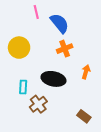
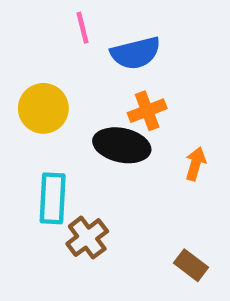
blue semicircle: (60, 23) -> (136, 53), turned 115
black ellipse: (53, 79) -> (122, 145), moved
cyan rectangle: (23, 87) -> (53, 198), size x1.5

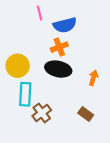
yellow circle: (43, 108) -> (18, 66), moved
orange cross: (147, 111) -> (59, 47), moved
brown rectangle: (191, 265) -> (86, 114), moved

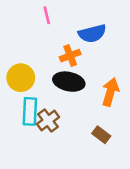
blue semicircle: (65, 25) -> (92, 33), moved
orange arrow: (93, 78) -> (110, 92), size x1.5
brown cross: (42, 113) -> (48, 121), moved

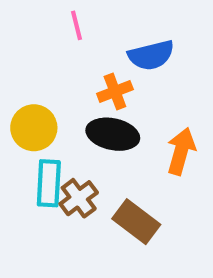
brown rectangle: (101, 135) -> (136, 222), moved, size x1.5

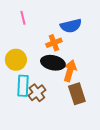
pink line: (77, 25) -> (23, 18), moved
orange arrow: (181, 151) -> (70, 71), moved
brown rectangle: (136, 222) -> (77, 94), moved, turned 35

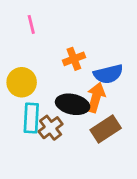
blue semicircle: (71, 26) -> (108, 74), moved
black ellipse: (53, 63) -> (73, 104), moved
brown rectangle: (77, 94) -> (106, 129), turned 75

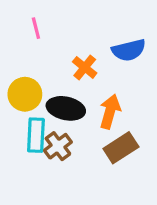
orange cross: (74, 59) -> (85, 67), turned -30
blue semicircle: (108, 74) -> (129, 50), moved
black ellipse: (73, 104) -> (66, 108), moved

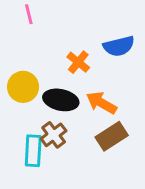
pink line: (36, 28) -> (29, 14), moved
orange arrow: (110, 112) -> (101, 103), turned -76
cyan rectangle: (36, 135) -> (33, 151), moved

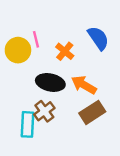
pink line: (29, 14) -> (36, 39), moved
blue semicircle: (119, 46) -> (98, 38), turned -110
yellow circle: (23, 87) -> (18, 50), moved

